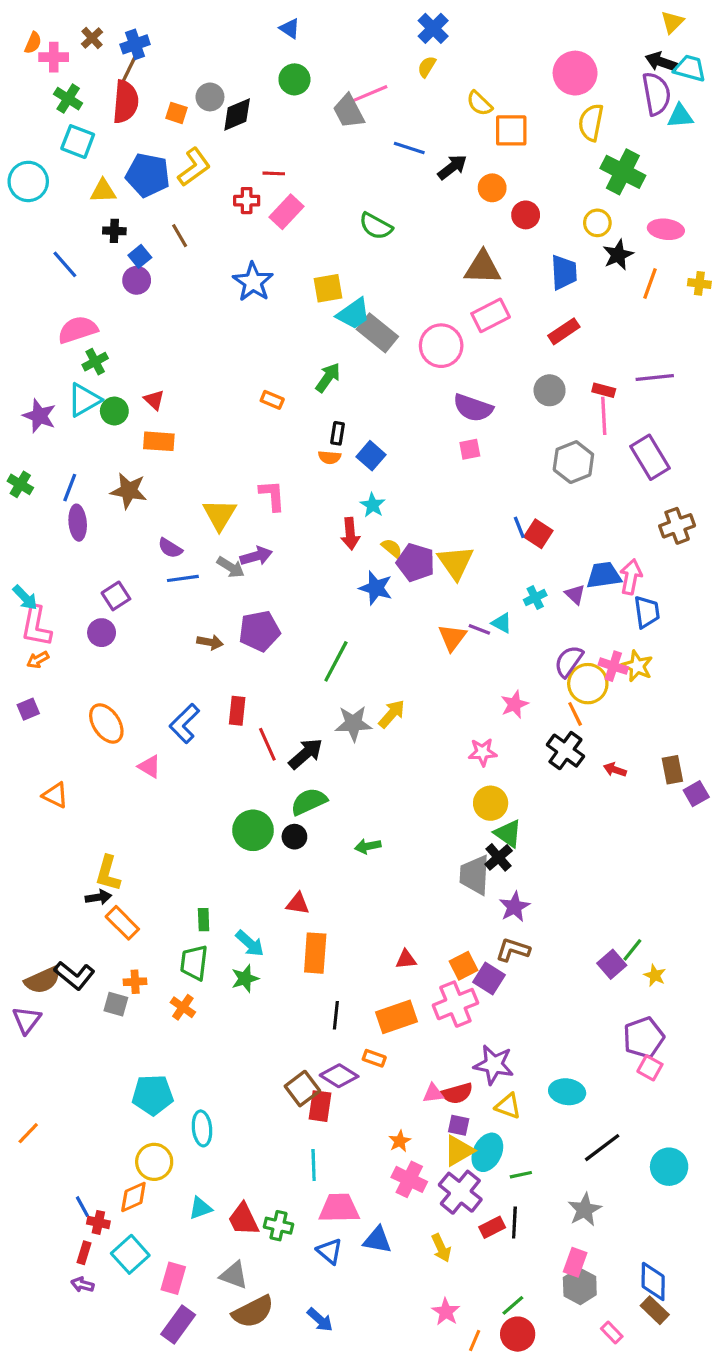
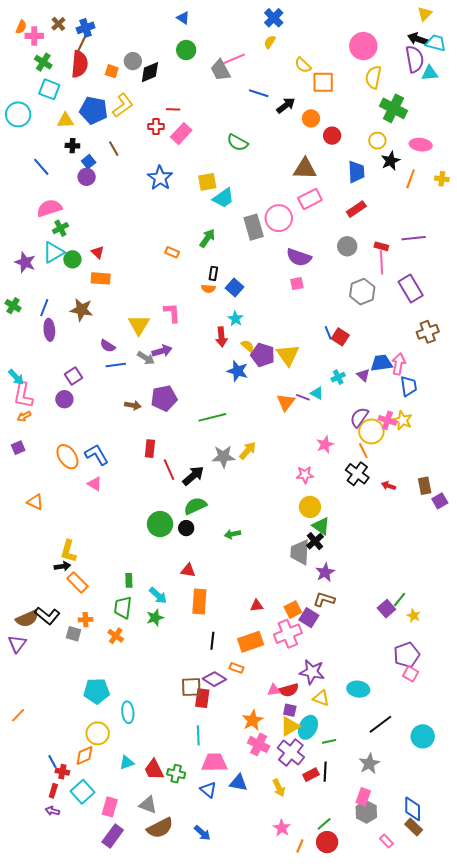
gray rectangle: (377, 333) -> (254, 227), moved, turned 35
green line: (336, 661) -> (212, 417), turned 48
blue L-shape: (184, 723) -> (97, 455), moved, turned 105
brown square: (302, 1089) -> (191, 687), turned 35
orange star: (400, 1141) -> (253, 720), size x1.5

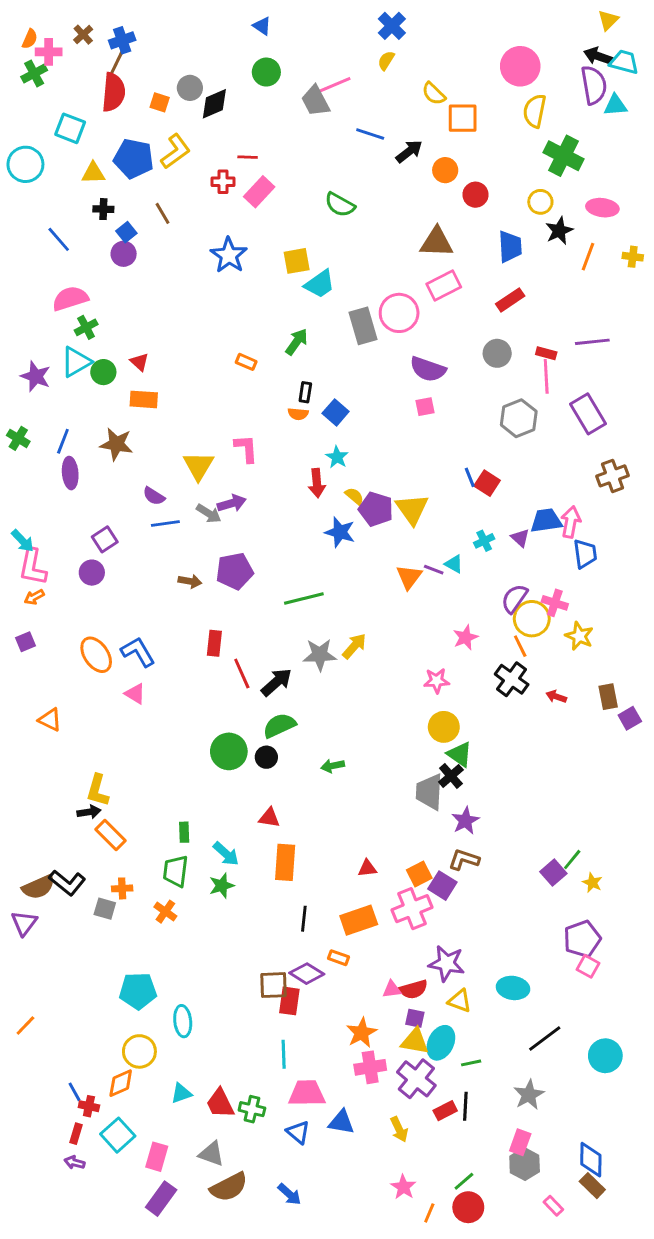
green cross: (43, 62) -> (34, 73), moved, turned 30
yellow star: (403, 420) -> (579, 636), moved
yellow triangle: (290, 726) -> (415, 1041), turned 40
pink cross: (259, 744) -> (370, 1067), turned -35

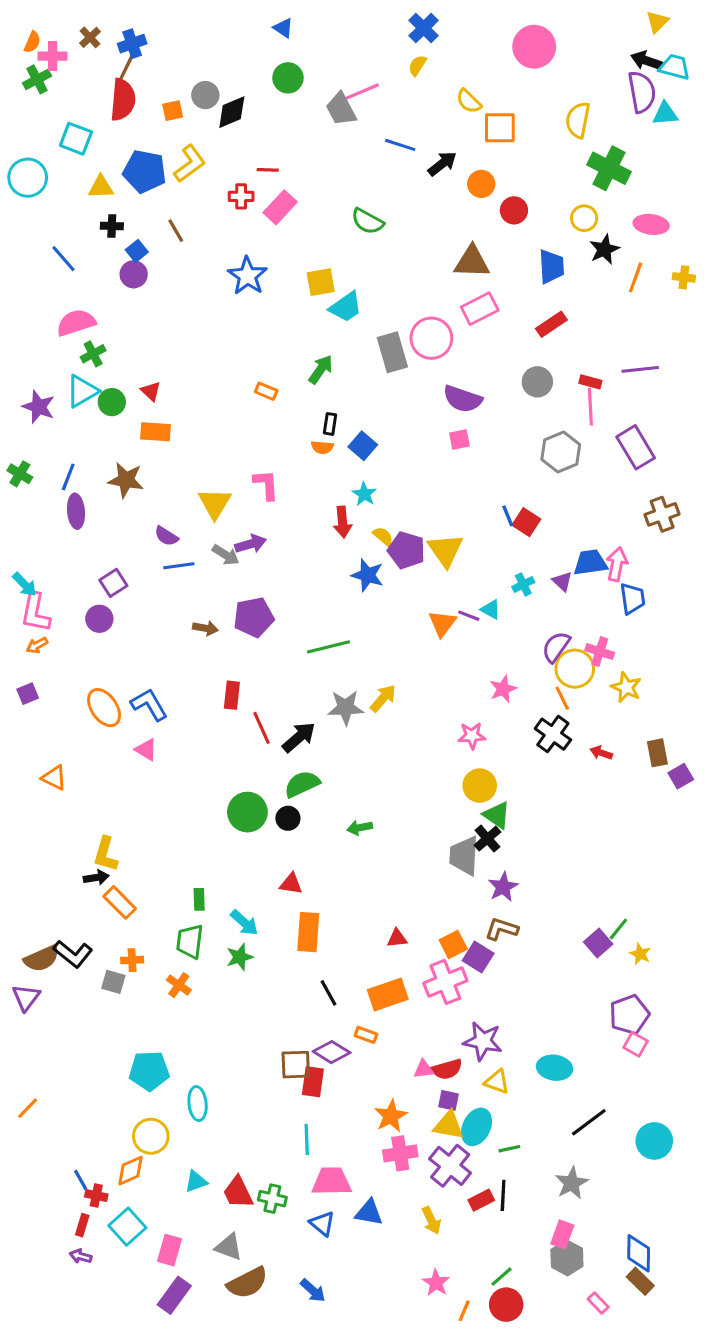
pink circle: (520, 66) -> (534, 47), moved
orange square: (160, 102) -> (173, 111), turned -30
black line: (304, 919) -> (328, 993), turned -35

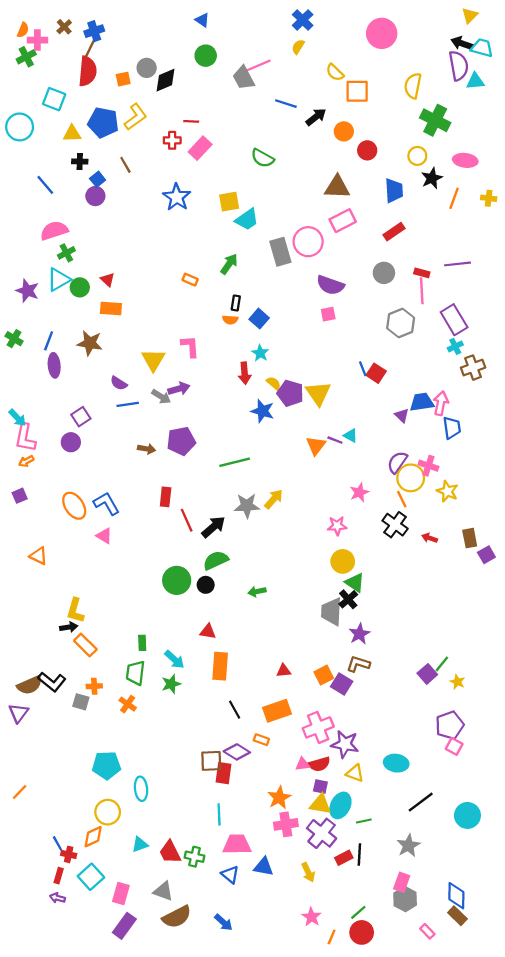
cyan cross: (523, 584) -> (455, 346), moved
pink cross: (445, 982) -> (318, 727), moved

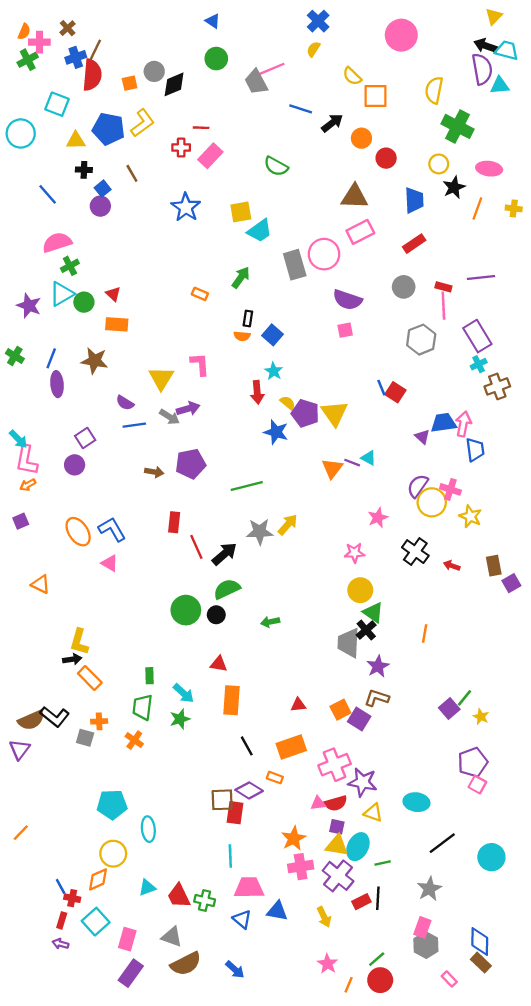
blue cross: (94, 31) -> (76, 57), moved
orange line: (402, 499) -> (425, 634), moved, turned 36

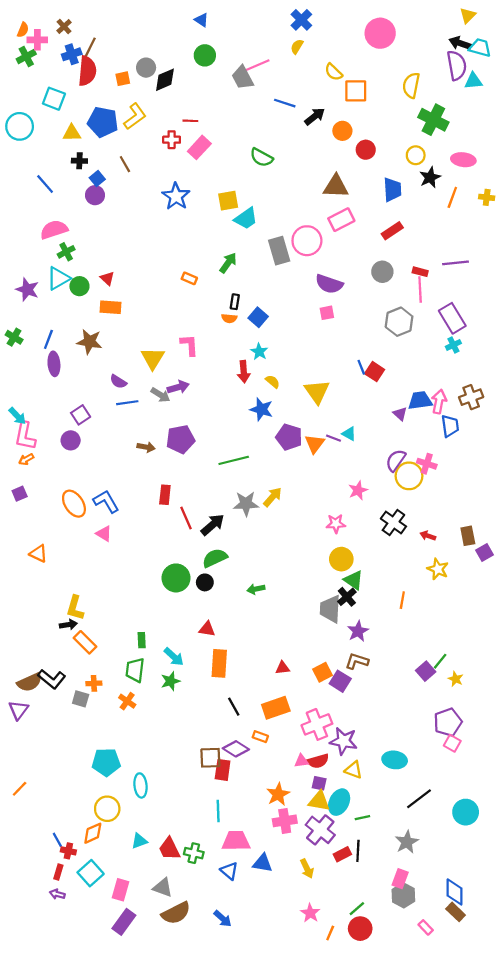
brown cross: (497, 386) -> (471, 397), moved
purple pentagon: (305, 413) -> (289, 437), moved
yellow star: (470, 516) -> (438, 569), moved

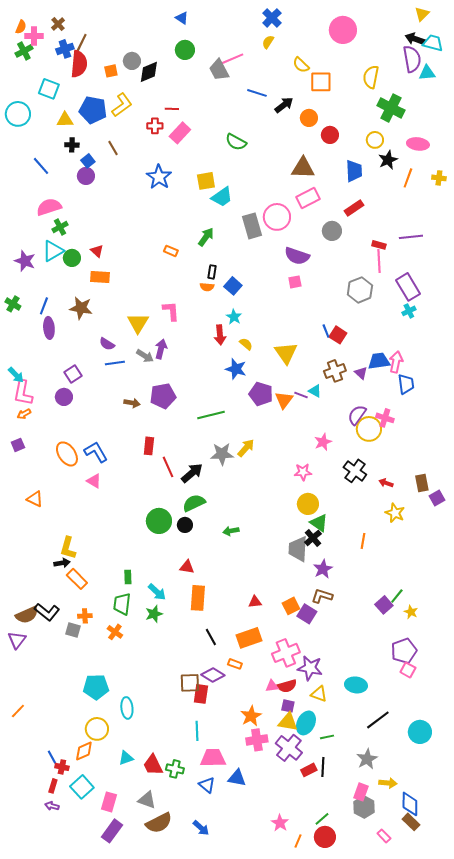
gray circle: (382, 272) -> (332, 231), moved
purple arrow: (178, 387) -> (161, 349), turned -60
brown cross: (471, 397) -> (335, 371), moved
yellow arrow: (307, 869) -> (388, 783), moved, turned -60

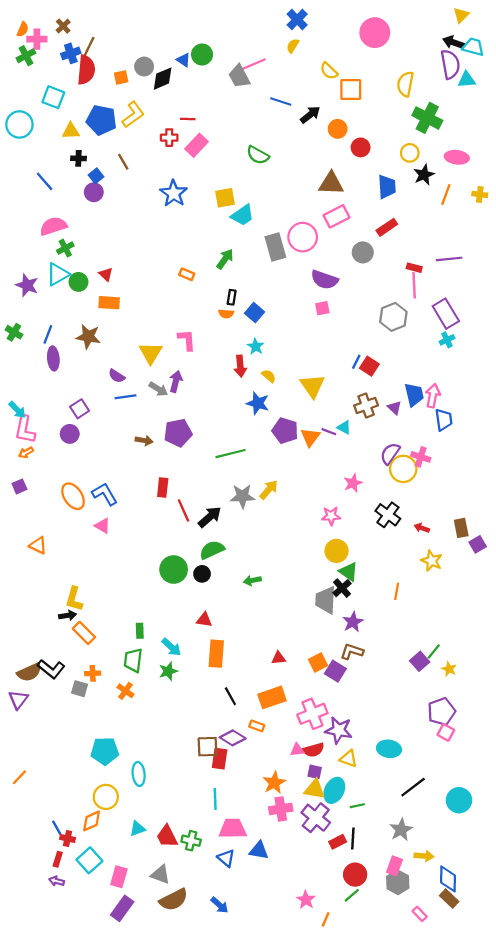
blue triangle: (182, 18) -> (183, 60), moved
blue line: (326, 331) -> (356, 362), turned 48
blue trapezoid: (379, 361) -> (414, 395), turned 85
red circle: (325, 837) -> (355, 875), moved

